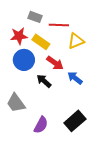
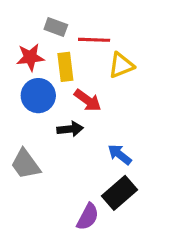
yellow rectangle: (41, 42) -> (65, 67), turned 48
blue arrow: (75, 78) -> (120, 155), moved
black arrow: (44, 81) -> (70, 129), turned 133
purple semicircle: (41, 125) -> (88, 217), moved

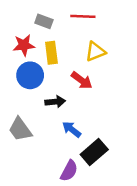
red line: (94, 40) -> (83, 16), moved
red arrow: (88, 100) -> (82, 80), moved
blue arrow: (120, 155) -> (72, 129), moved

